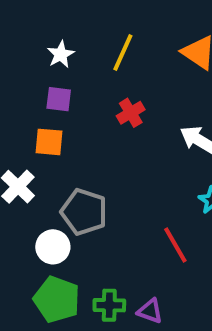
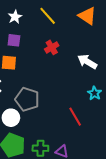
yellow line: (123, 52) -> (48, 16), turned -66

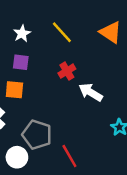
white arrow: (87, 62) -> (91, 92), moved
red line: (75, 117) -> (69, 156), moved

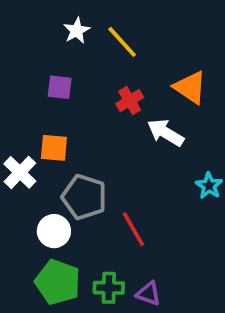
orange triangle: (111, 32) -> (190, 87), moved
white star: (22, 34) -> (77, 31), moved
orange square: (14, 90) -> (54, 148), moved

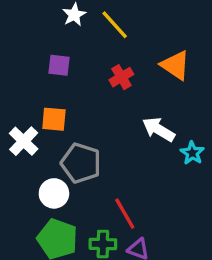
white arrow: (166, 133) -> (159, 129), moved
red line: (133, 229) -> (125, 214), moved

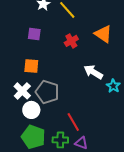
white cross: (24, 141) -> (22, 91), moved

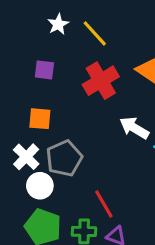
red cross: (71, 41) -> (101, 81), size x1.6
gray pentagon: (47, 92) -> (64, 158), turned 30

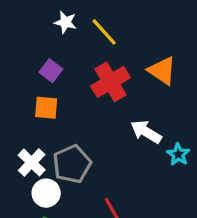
white star: (58, 24) -> (65, 22), turned -30
purple square: (44, 70) -> (51, 71), turned 30
orange square: (40, 119) -> (46, 108), moved

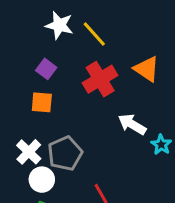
white star: (65, 22) -> (59, 25), size x1.4

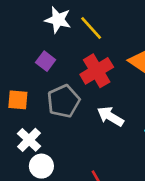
orange square: (42, 102) -> (18, 100), moved
white arrow: (132, 124) -> (110, 116), moved
gray pentagon: (65, 153) -> (63, 101), moved

